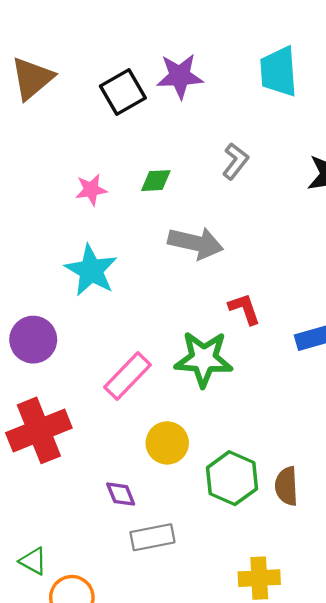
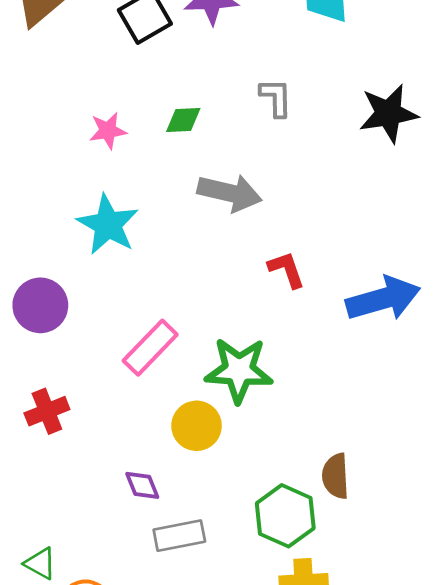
gray L-shape: (235, 161) -> (276, 98), turned -39
green star: (204, 359) -> (239, 370), moved
red cross: (39, 430) -> (47, 411), size x0.6
green hexagon: (232, 478) -> (285, 516), moved

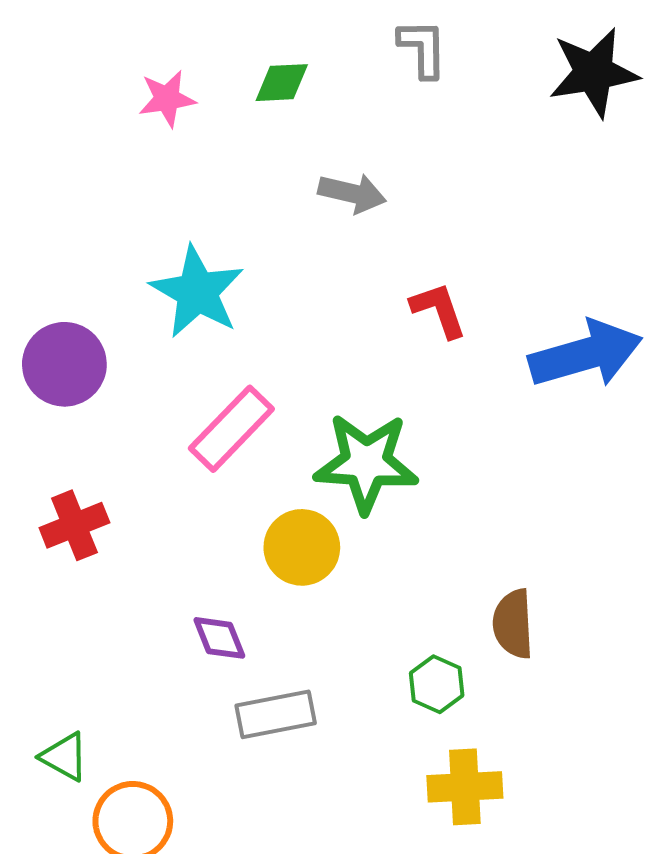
gray arrow: (230, 193) -> (352, 193), size x0.7
cyan star: (108, 225) -> (197, 292), moved
green hexagon: (285, 516) -> (437, 684), size x0.6

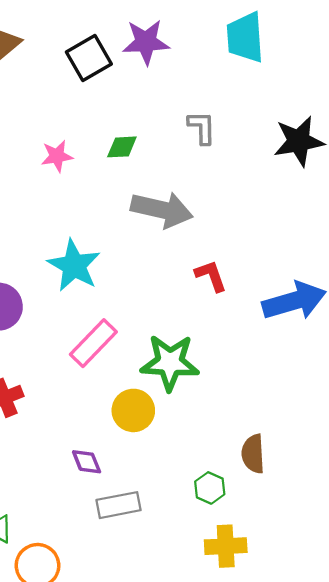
gray arrow: (352, 193) -> (162, 210), size x1.6

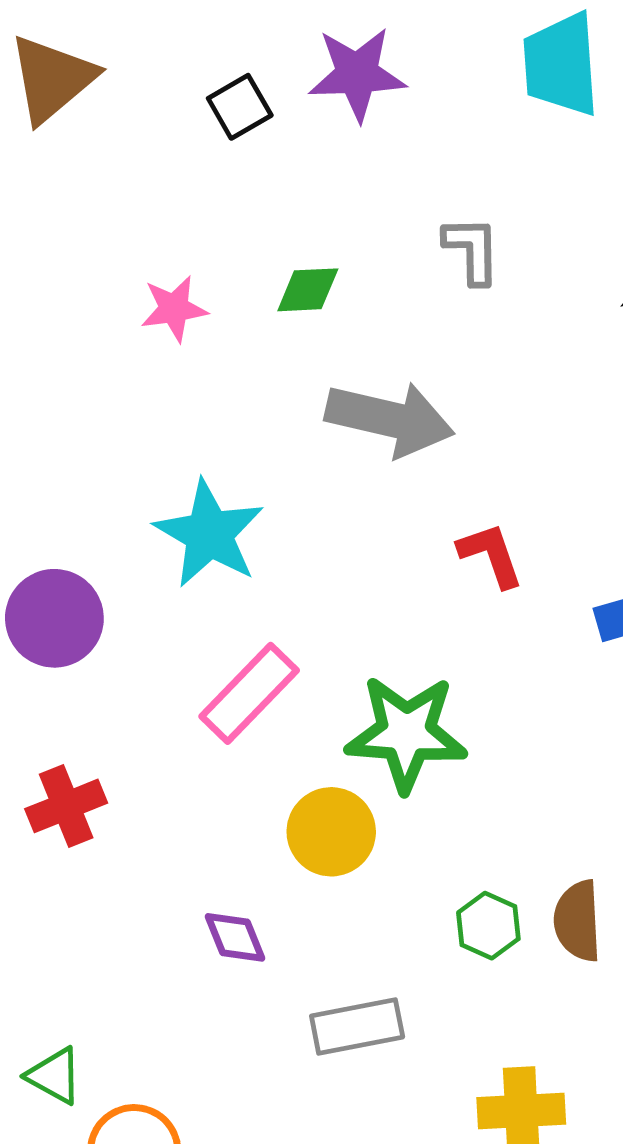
black square: (89, 58) -> (240, 107), size x0.7
green hexagon: (210, 488) -> (488, 926), moved
gray rectangle: (118, 505) -> (357, 1027), moved

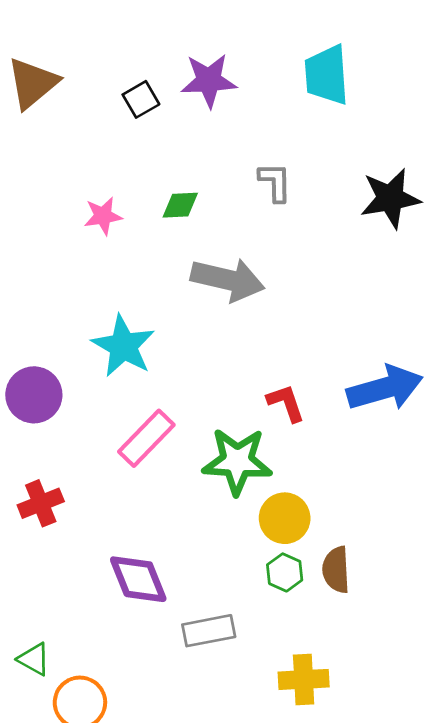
red L-shape: (491, 555) -> (286, 403), moved
yellow circle: (331, 832) -> (285, 518), moved
purple diamond: (235, 937) -> (138, 579), size x1.6

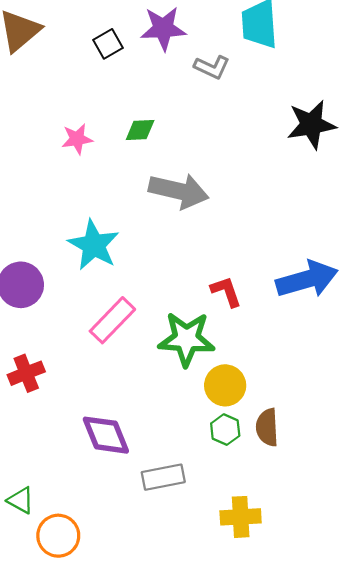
gray L-shape: (275, 182) -> (212, 67), moved, turned 116

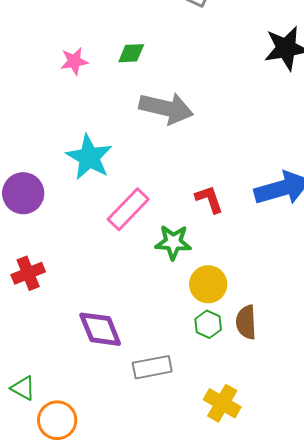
pink rectangle: (112, 320) -> (128, 209), moved
green star: (186, 339) -> (173, 242), size x0.7
yellow cross: (241, 517) -> (222, 403), turned 33

